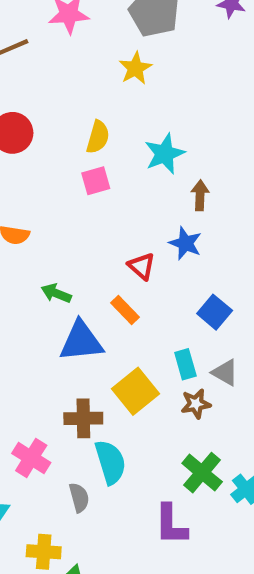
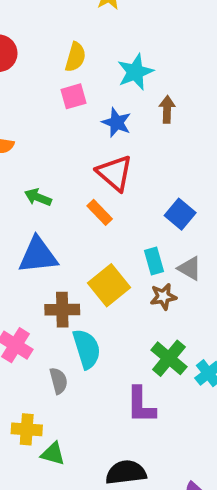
blue star: (185, 243) -> (117, 122), moved
red triangle: (142, 266) -> (115, 173), size x1.5
blue triangle: (81, 341) -> (38, 255), moved

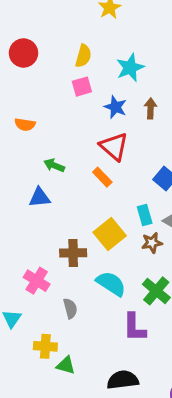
brown arrow: (167, 109) -> (150, 108), moved
blue triangle: (38, 255) -> (40, 197), moved, size x0.7
cyan semicircle: (87, 349) -> (111, 284), moved, turned -40

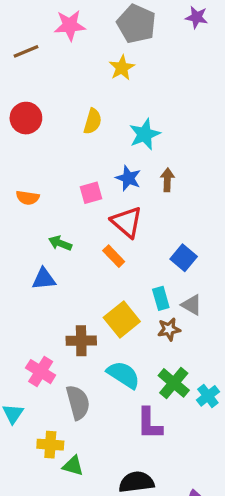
pink square: (82, 87) -> (91, 193), moved
gray semicircle: (70, 308) -> (78, 402), size x1.5

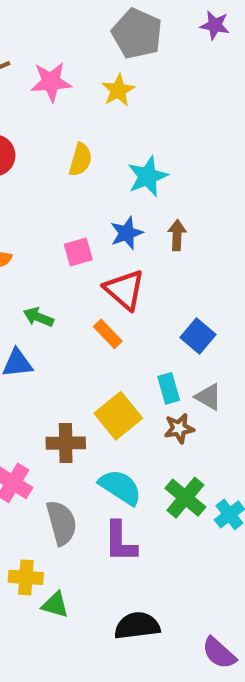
pink star: (70, 25) -> (51, 82), moved
blue star: (128, 178) -> (127, 233), turned 30
purple L-shape: (149, 424) -> (120, 542), moved

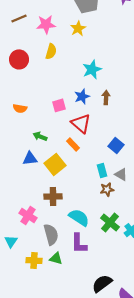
yellow semicircle: (80, 160) -> (51, 51), moved
yellow square: (118, 416) -> (55, 164), moved
green triangle: (55, 605) -> (56, 258), moved
black semicircle: (137, 626) -> (102, 283), moved, turned -30

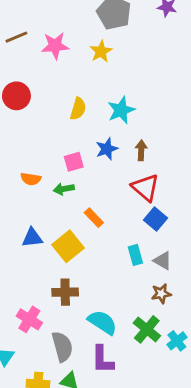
yellow semicircle: (51, 51) -> (78, 109), moved
orange semicircle: (20, 108) -> (31, 179), moved
red triangle: (81, 123) -> (145, 188), moved
green arrow: (40, 136) -> (64, 189), moved, turned -32
brown star: (107, 189) -> (161, 294), moved

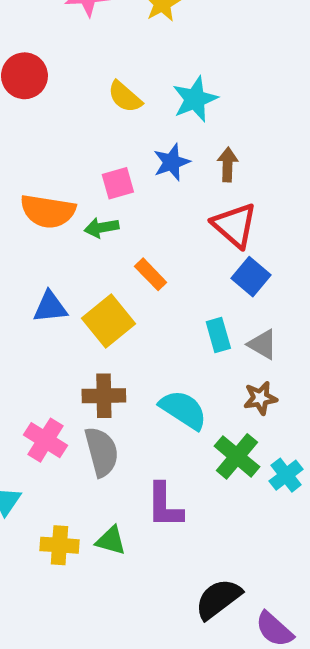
yellow semicircle: (78, 109) -> (125, 97), turned 115
orange semicircle: (31, 179) -> (48, 211), size x1.6
cyan semicircle: (102, 322) -> (183, 410), moved
gray semicircle: (62, 347) -> (102, 452), moved

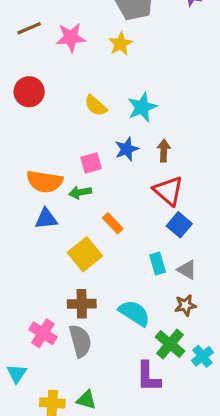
blue triangle: (50, 307) -> (46, 219), moved
purple L-shape: (165, 505) -> (148, 377), moved

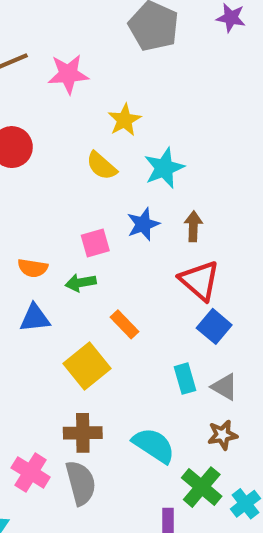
yellow star: (120, 44) -> (124, 120), moved
orange semicircle: (45, 182) -> (33, 268), size x0.6

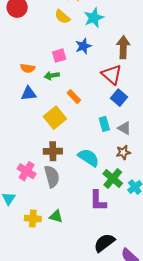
brown arrow: (193, 226) -> (123, 47), moved, size x1.5

